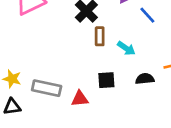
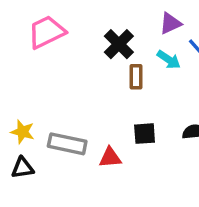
cyan arrow: (126, 48) -> (169, 60), moved

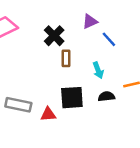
cyan arrow: (169, 60) -> (98, 70), moved, turned 35
black square: (145, 134) -> (72, 98), size x1.5

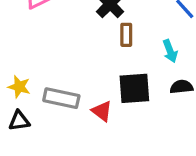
red triangle: (48, 114) -> (102, 111), turned 42

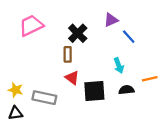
brown rectangle: (126, 35) -> (68, 54), moved
red triangle: (102, 111) -> (72, 78), moved

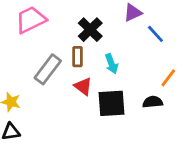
cyan arrow: (119, 65) -> (111, 64), moved
orange line: (150, 79) -> (168, 78), moved, turned -40
gray rectangle: (44, 98) -> (48, 69), moved, turned -65

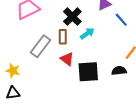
cyan arrow: (111, 64) -> (87, 34), moved, turned -104

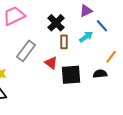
cyan arrow: (87, 34) -> (86, 37), moved
brown rectangle: (63, 37) -> (64, 42), moved

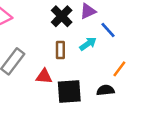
black cross: (56, 23) -> (62, 16), moved
red triangle: (51, 63) -> (44, 76), turned -32

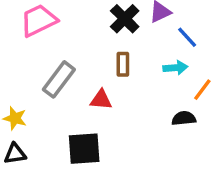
cyan arrow: (88, 44) -> (175, 68), moved, turned 30
black square: (69, 91) -> (84, 149), moved

